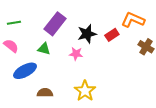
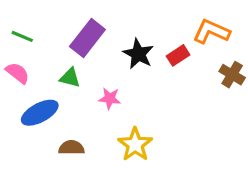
green line: (14, 23) -> (22, 36), turned 32
black star: (87, 34) -> (138, 54), turned -30
pink star: (76, 54) -> (110, 98), moved

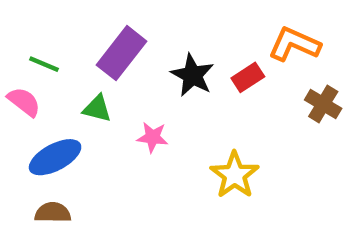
green line: (22, 36) -> (44, 64), moved
yellow star: (135, 144) -> (235, 175), moved
brown semicircle: (72, 148) -> (53, 213), moved

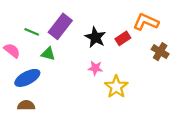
green line: (44, 64) -> (32, 32), moved
pink star: (153, 137) -> (95, 68), moved

